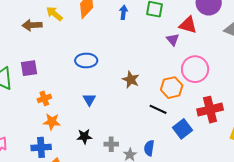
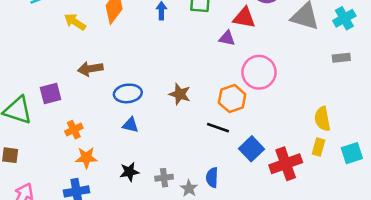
brown arrow: (32, 25) -> (90, 69), moved
purple triangle: (173, 40) -> (227, 38), turned -32
blue ellipse: (86, 61) -> (128, 93), moved
blue triangle: (89, 100) -> (130, 125), turned -40
red cross: (210, 110) -> (286, 164), moved

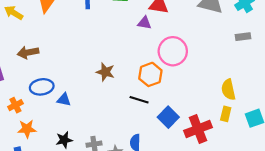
blue ellipse: (128, 93) -> (42, 87), moved

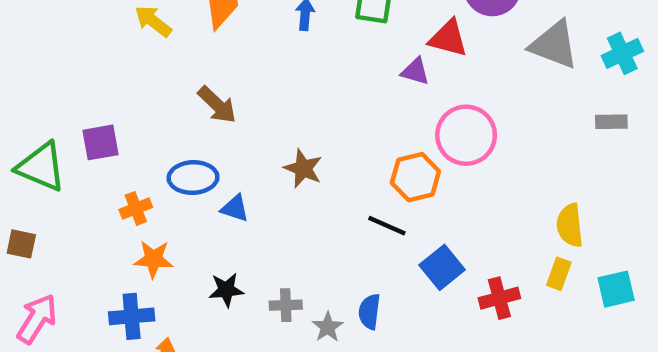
brown arrow: (28, 52) -> (217, 105), moved, turned -132
brown star: (105, 72) -> (303, 169), moved
red cross: (198, 129) -> (499, 298), size x0.7

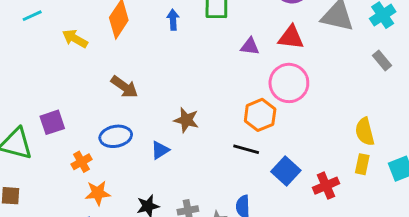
red triangle: (448, 38) -> (291, 37), moved
gray rectangle: (611, 122) -> (382, 60), turned 60
blue triangle: (235, 208) -> (160, 150), moved, turned -42

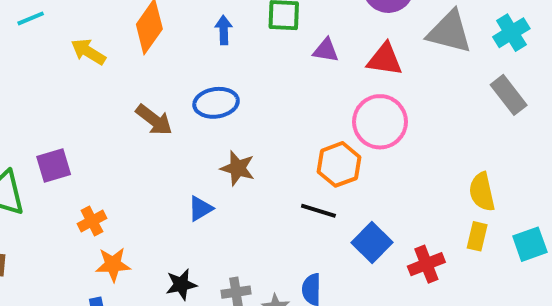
purple triangle: (250, 46) -> (326, 50), moved
gray rectangle: (382, 60) -> (509, 95), size x1.4
blue ellipse: (116, 136) -> (216, 103), moved

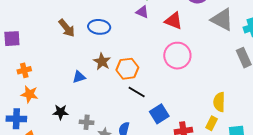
purple triangle: (326, 50) -> (142, 12), moved
red triangle: (385, 59) -> (174, 21), moved
orange hexagon: (339, 164) -> (127, 69), moved

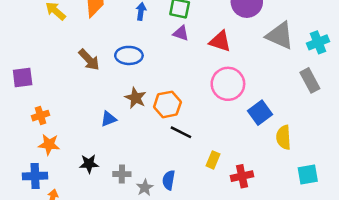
blue square: (159, 114) -> (260, 113), moved
yellow rectangle: (212, 123) -> (213, 160), moved

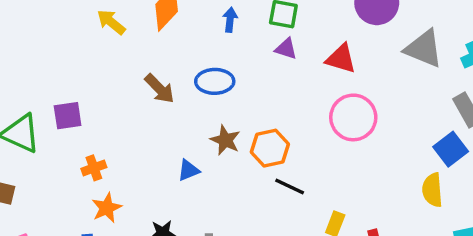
blue square: (260, 113) -> (451, 149), moved
orange star: (49, 144) -> (107, 208), turned -30

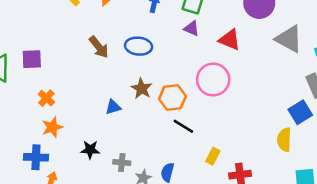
pink circle: (353, 117) -> (213, 80), moved
orange cross: (94, 168) -> (46, 98), turned -35

